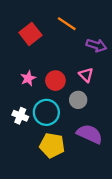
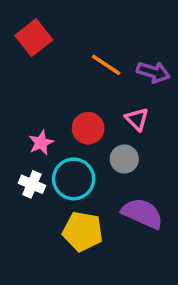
orange line: (67, 24) -> (106, 65), moved
red square: (30, 34) -> (34, 38), moved
pink star: (28, 78) -> (41, 143), moved

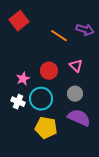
purple arrow: (153, 72) -> (85, 30), moved
gray circle: (124, 159) -> (75, 94), moved

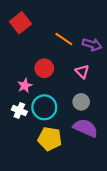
purple arrow: (85, 30) -> (92, 44), moved
red circle: (49, 71) -> (44, 68), moved

